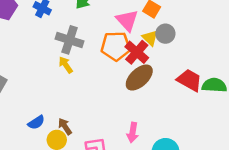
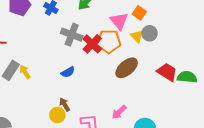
red cross: (137, 52) -> (92, 44), moved
yellow arrow: (66, 65) -> (25, 72), moved
blue semicircle: (36, 122) -> (68, 72), moved
pink arrow: (133, 133) -> (119, 112), turned 35

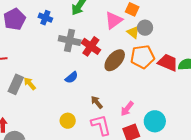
pink triangle: (119, 21) -> (114, 20), turned 42
orange pentagon: (109, 41) -> (143, 57), moved
brown ellipse: (127, 68) -> (115, 60), moved
brown arrow: (65, 104) -> (97, 102), moved

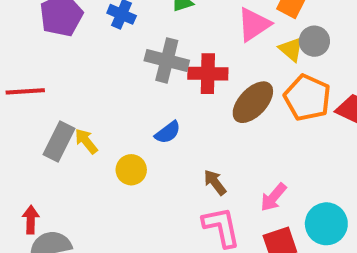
red cross: (91, 46) -> (208, 74), turned -36
orange pentagon: (143, 57) -> (307, 98), turned 30
yellow circle: (68, 121) -> (131, 170), moved

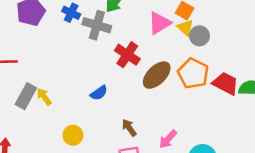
yellow triangle: (291, 49) -> (185, 28), moved
gray cross: (167, 60) -> (97, 25), moved
red cross: (208, 74) -> (127, 55), turned 30
yellow circle: (131, 170) -> (73, 135), moved

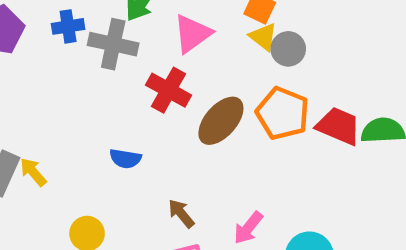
blue cross: (71, 13) -> (68, 26), turned -30
pink triangle: (159, 23) -> (192, 34), moved
blue semicircle: (99, 93) -> (125, 159), turned 48

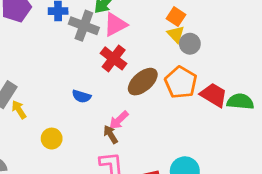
pink triangle: (192, 34) -> (115, 25), moved
yellow arrow: (33, 172) -> (19, 110), moved
pink arrow: (248, 228) -> (119, 120), moved

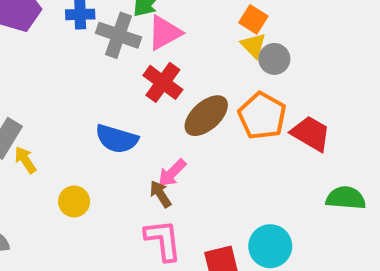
blue semicircle: (81, 96) -> (117, 139), size x1.5
green semicircle: (240, 102) -> (346, 198), moved

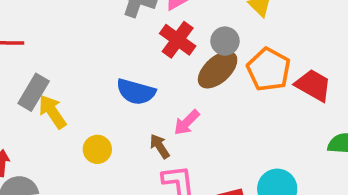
gray circle: (274, 59) -> (225, 41), moved
yellow arrow: (25, 160) -> (52, 112), size x1.4
brown arrow: (160, 194) -> (160, 146), moved

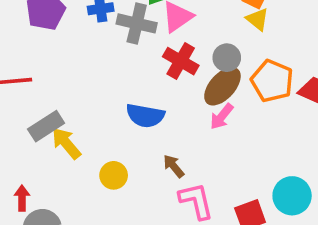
gray rectangle: (34, 92) -> (46, 126), turned 32
pink arrow: (187, 122) -> (222, 116), moved

